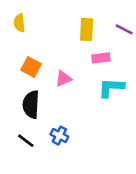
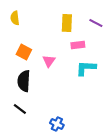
pink triangle: (63, 79) -> (49, 61), turned -32
blue cross: (59, 136) -> (57, 124), moved

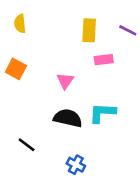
orange square: (24, 52) -> (16, 69), moved
cyan L-shape: (86, 68) -> (102, 113), moved
black semicircle: (24, 81) -> (68, 118), moved, turned 100

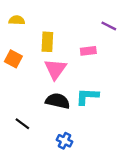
yellow semicircle: (20, 24) -> (17, 20), turned 98
yellow rectangle: (89, 30) -> (47, 42), moved
pink triangle: (65, 81) -> (55, 69), size x1.5

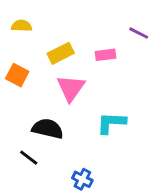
yellow rectangle: (47, 42) -> (61, 53), turned 60
pink rectangle: (88, 51) -> (106, 55), moved
black semicircle: (58, 101) -> (48, 129), moved

